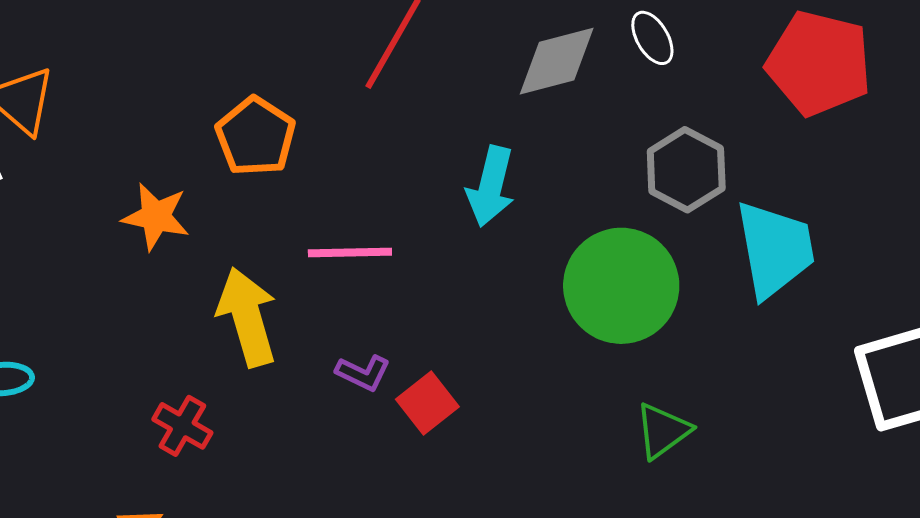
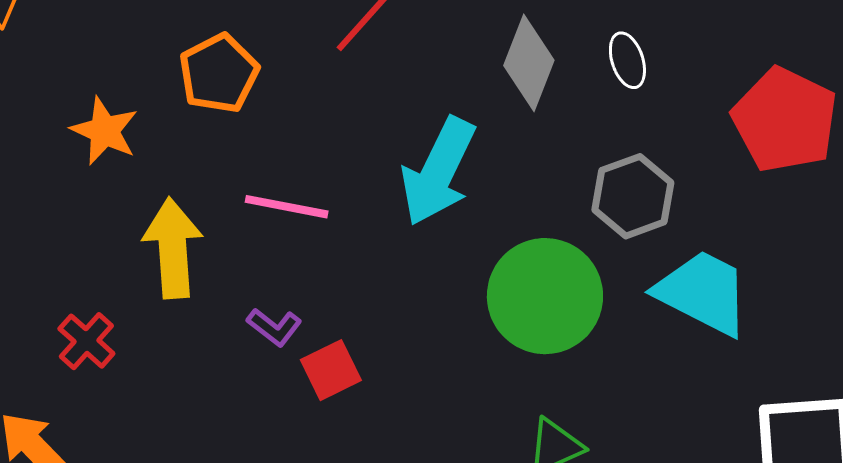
gray diamond: (557, 61) -> (529, 63), turned -66
cyan arrow: (491, 186) -> (438, 171), size x1.4
cyan trapezoid: (775, 249) -> (703, 293), turned -65

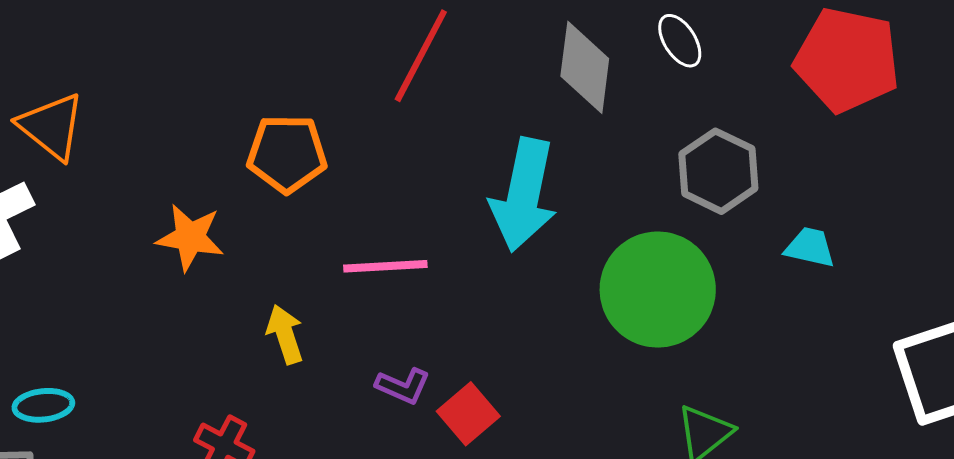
orange pentagon: (219, 73) -> (287, 154), turned -30
yellow arrow: (173, 248) -> (285, 334), size x0.6
cyan trapezoid: (703, 293) -> (810, 247), size x0.5

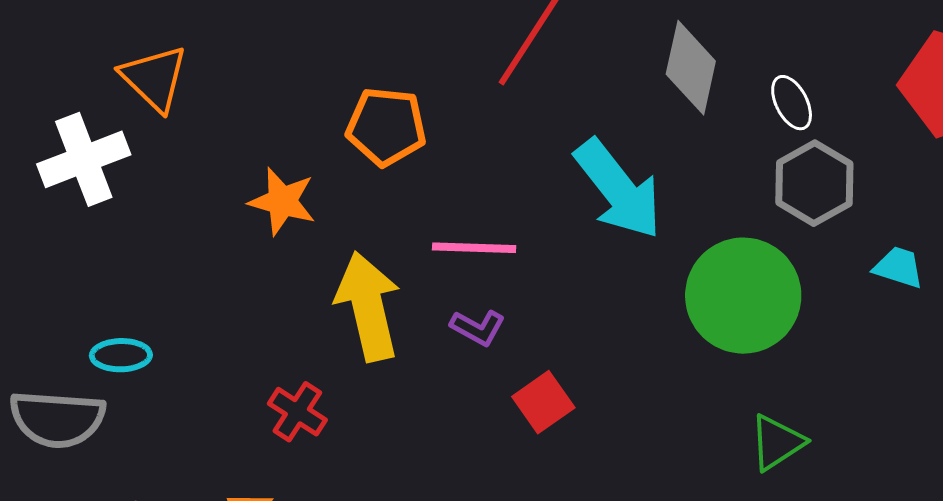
white ellipse: (680, 41) -> (792, 103), moved
cyan arrow: (524, 195) -> (618, 189), turned -55
yellow arrow: (285, 334) -> (368, 306), size x1.8
purple L-shape: (403, 386) -> (478, 328), moved

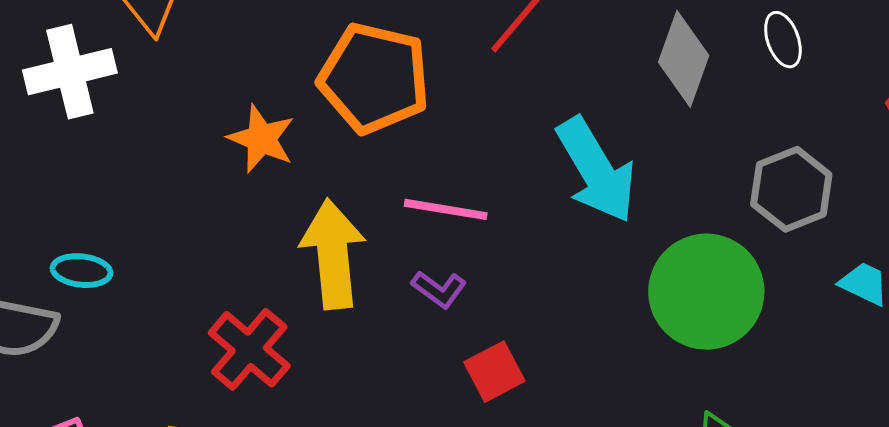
white ellipse: (792, 103) -> (783, 40), moved
orange pentagon: (386, 127) -> (374, 78), size x1.4
red cross: (297, 412) -> (249, 349), size x1.4

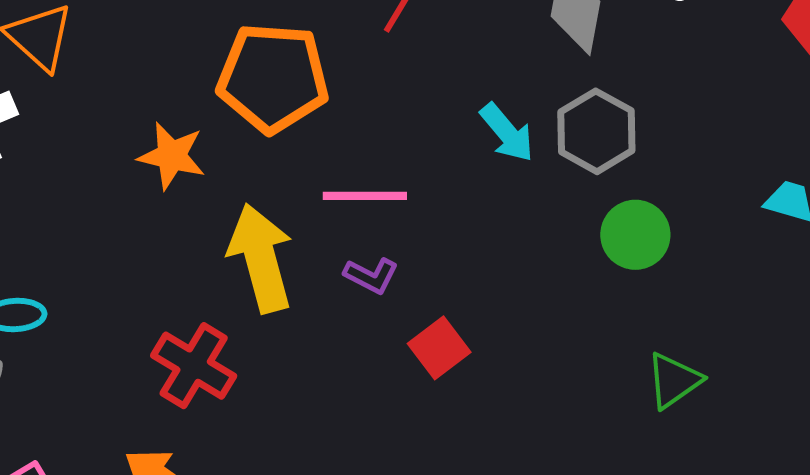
cyan arrow: (596, 170) -> (507, 133), size x0.6
gray hexagon: (791, 189) -> (596, 131), moved
green circle: (706, 292) -> (635, 235), size x0.6

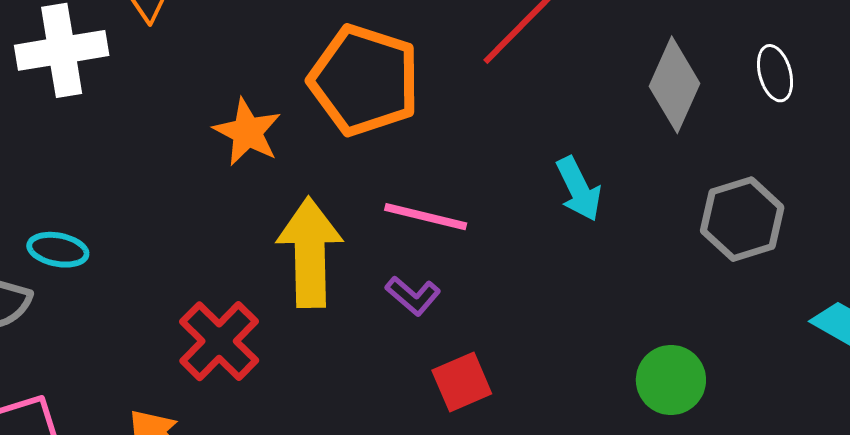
gray hexagon: (596, 131) -> (742, 219), moved
green circle: (635, 235) -> (671, 380), moved

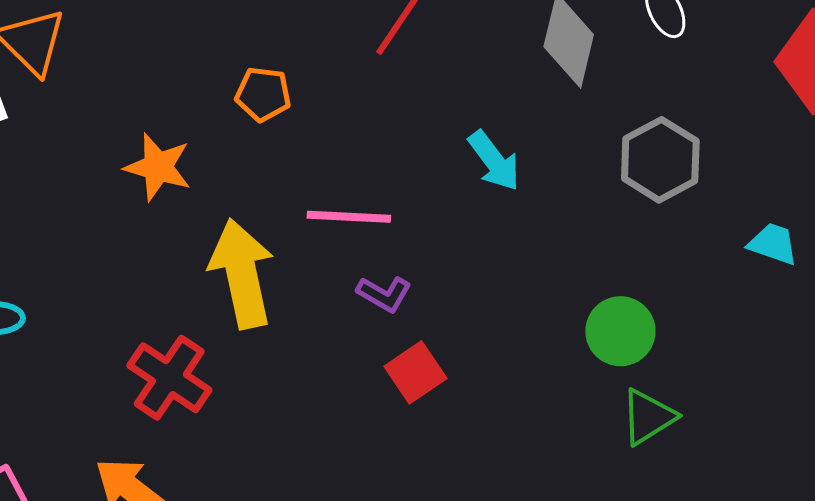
orange pentagon: (364, 80) -> (263, 94), size x0.5
purple L-shape: (413, 296) -> (384, 294), moved

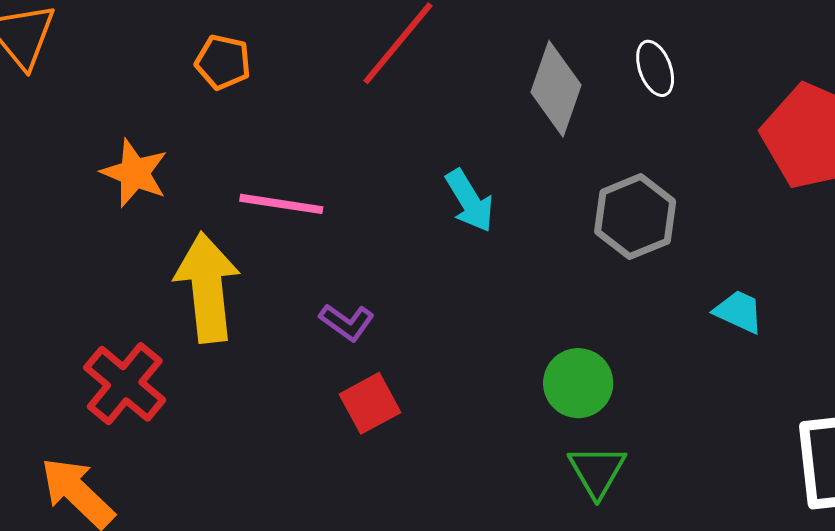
orange pentagon: (263, 94) -> (223, 62), moved
pink line: (349, 217) -> (281, 204), moved
green triangle: (648, 417) -> (597, 471), turned -34

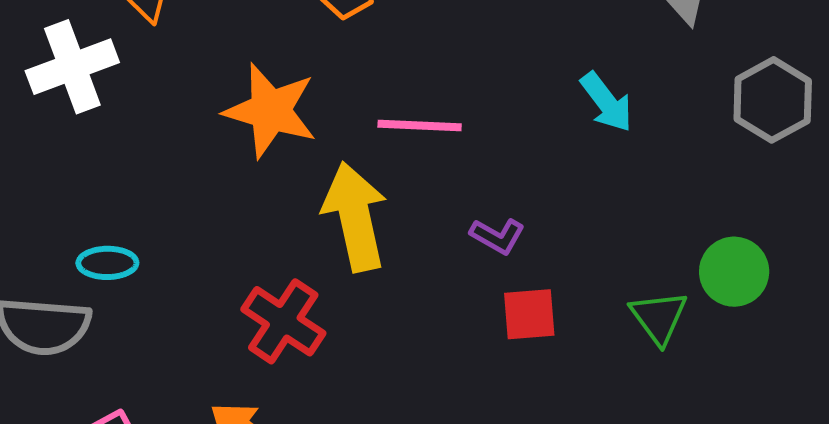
orange star: (135, 173) -> (270, 111), size x1.4
red square: (370, 403) -> (529, 314), turned 30
green triangle: (597, 471) -> (659, 317), moved

